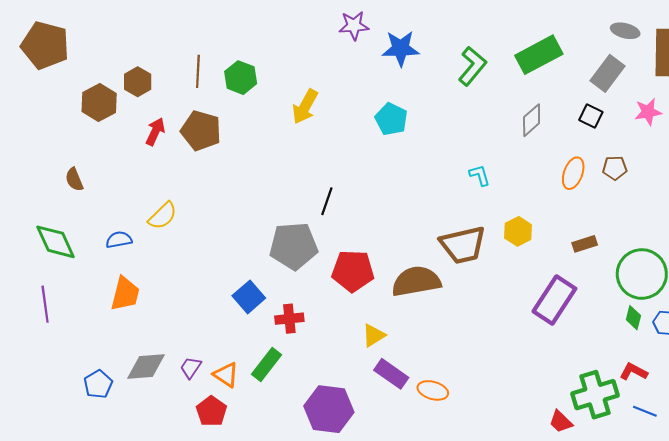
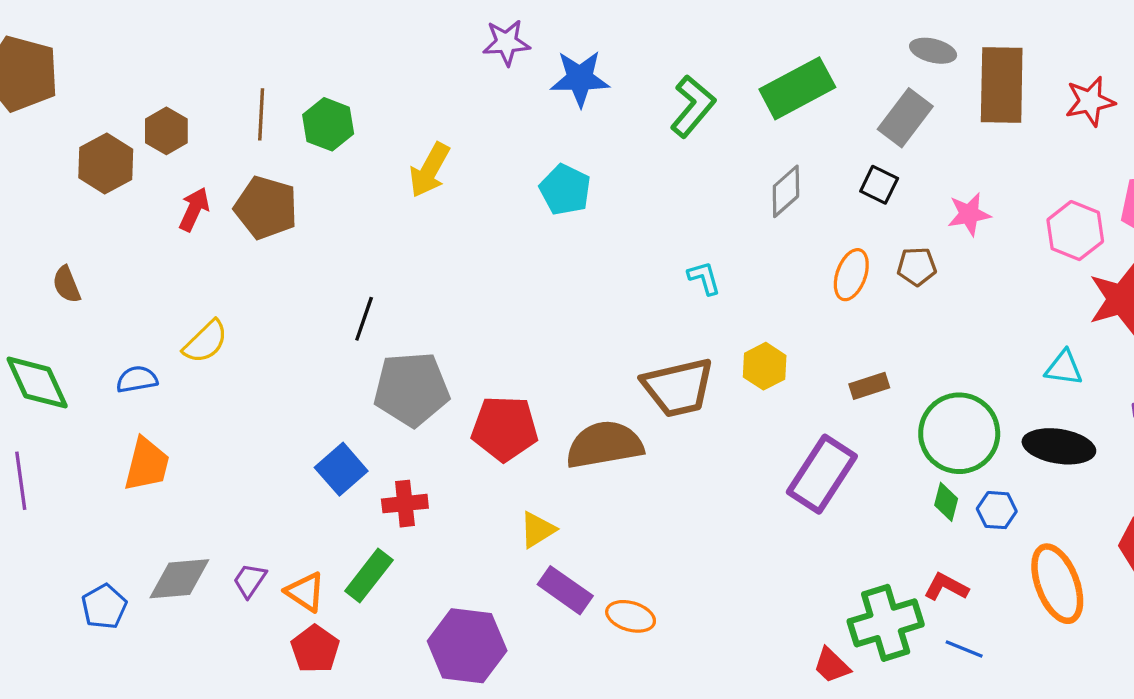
pink star: (648, 112) -> (969, 214), moved
black line: (327, 201) -> (364, 319), moved
red pentagon: (211, 411) -> (315, 649), moved

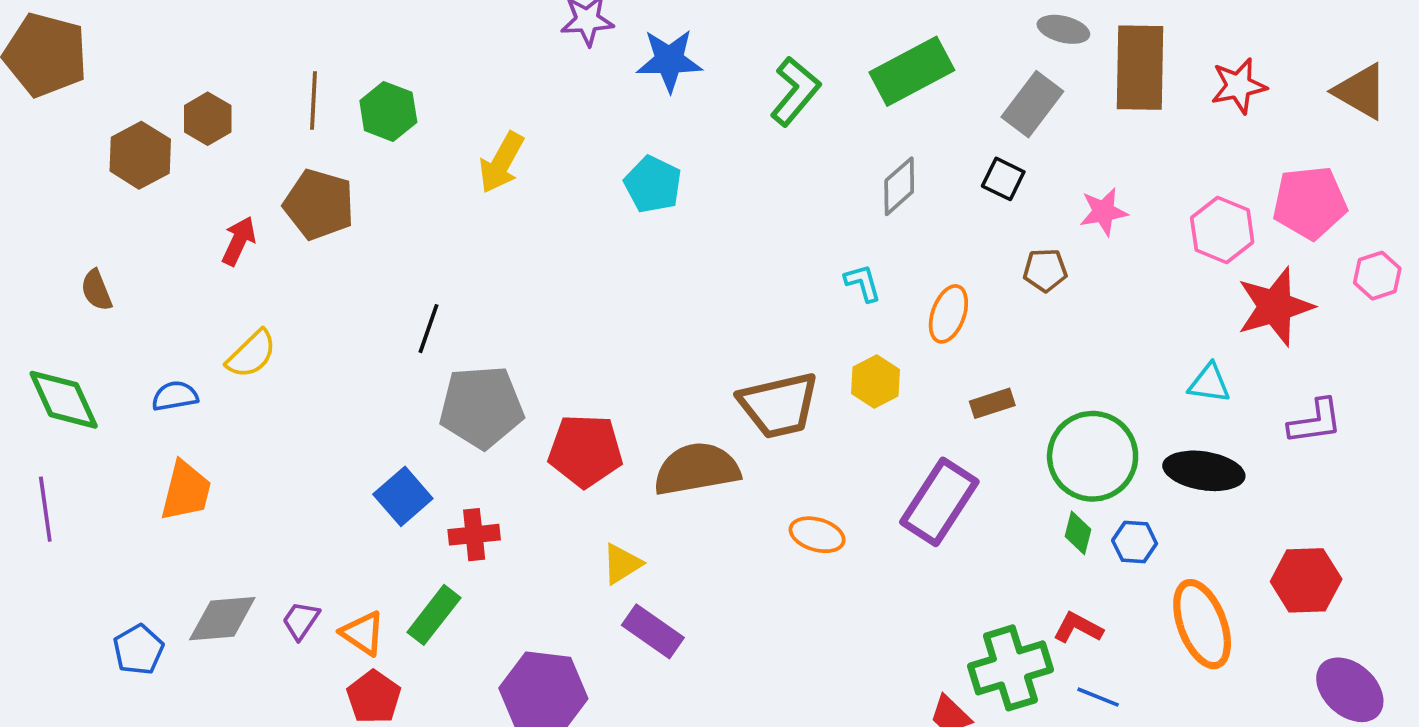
red arrow: (194, 209) -> (239, 241), moved
orange ellipse: (851, 275) -> (948, 314), moved
cyan L-shape: (704, 278) -> (863, 283), moved
orange ellipse: (631, 616) -> (817, 535), moved

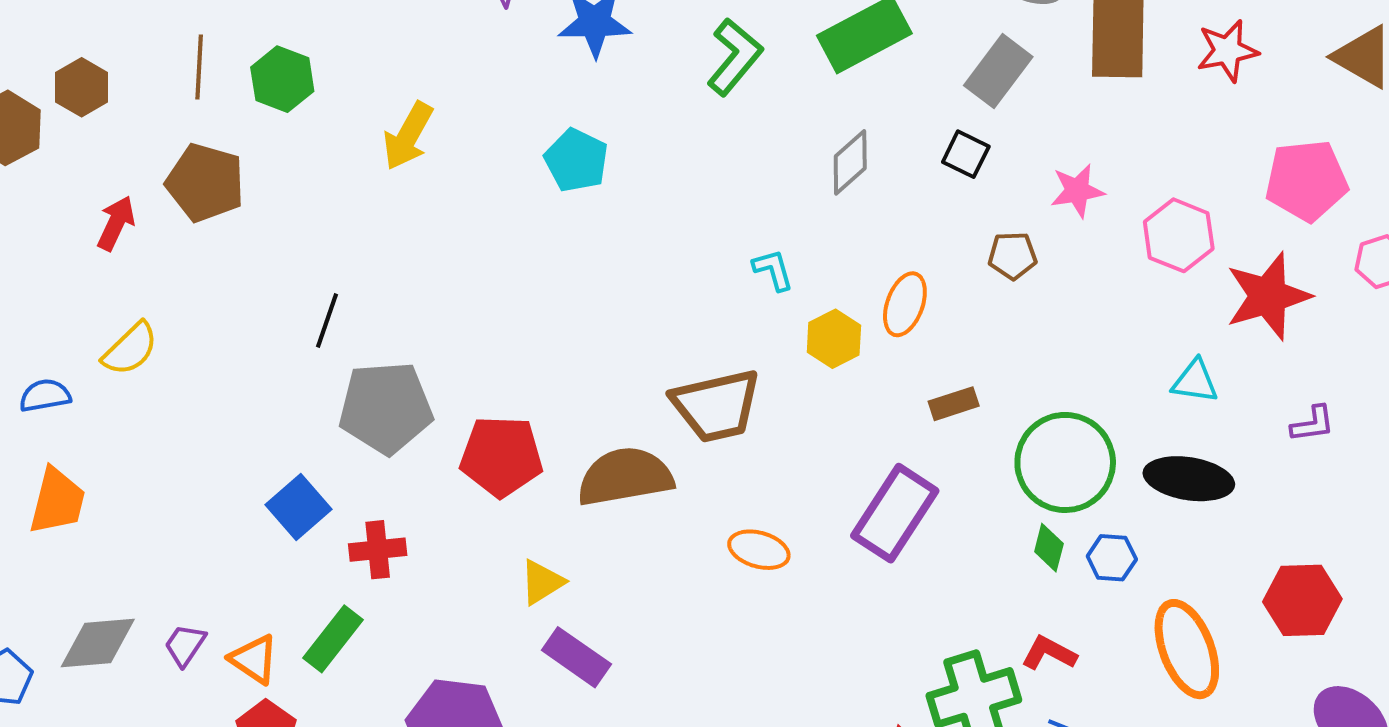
pink hexagon: (1222, 230) -> (1179, 235), moved
cyan L-shape: (863, 283) -> (773, 270), moved
yellow hexagon: (875, 381) -> (834, 339), moved
purple L-shape: (1315, 422) -> (1313, 424), size x0.7

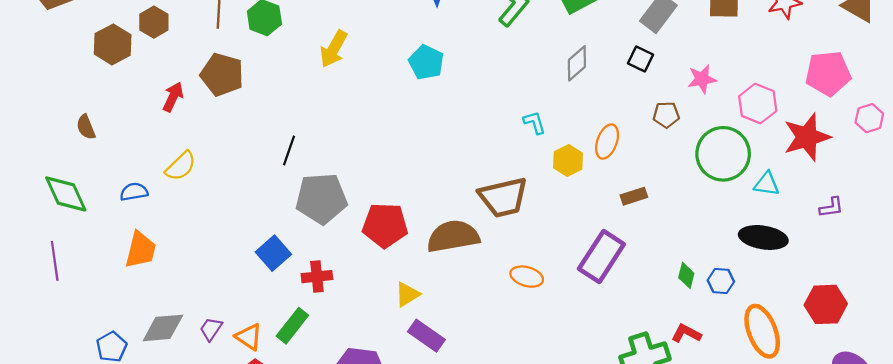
green circle: (1065, 462) -> (723, 154), moved

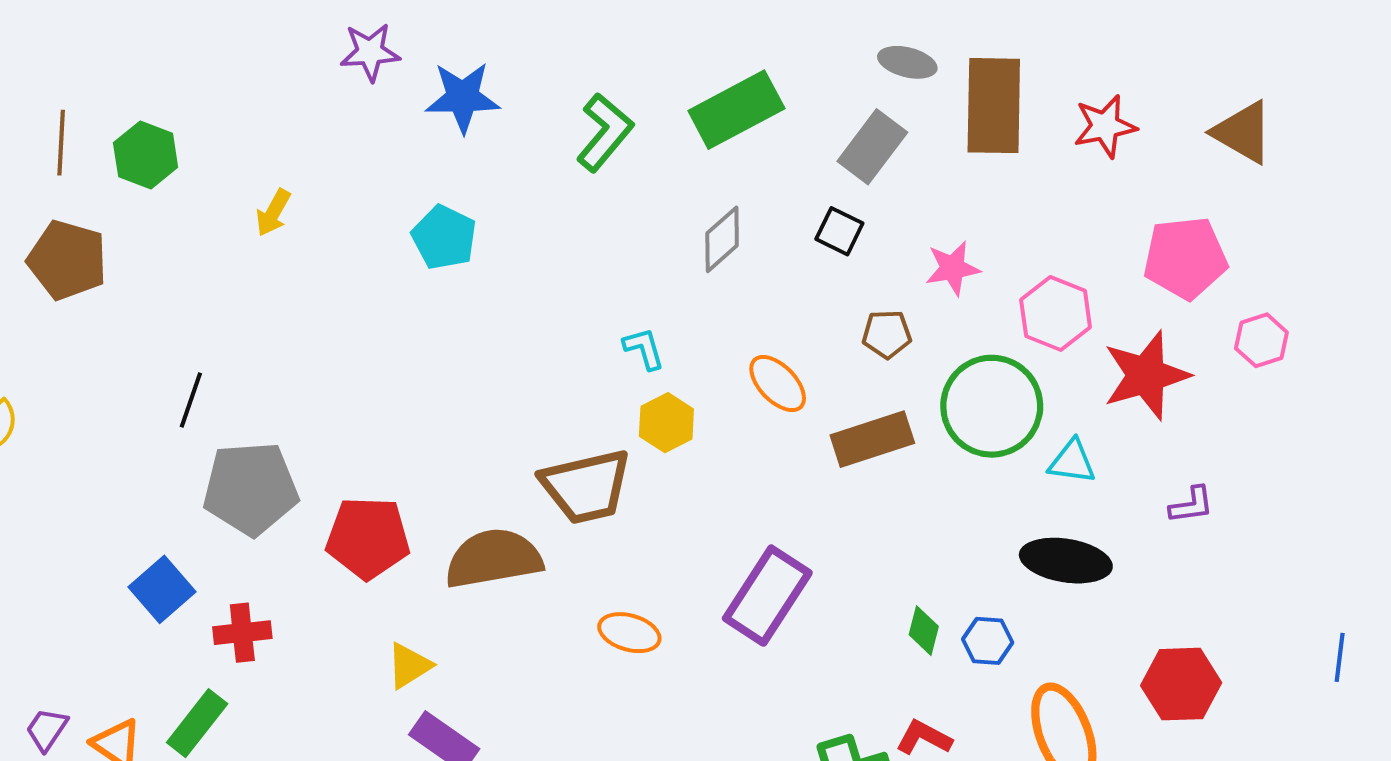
yellow arrow: (334, 49) -> (273, 213), size x0.7
orange ellipse: (607, 142) -> (778, 384), turned -64
yellow hexagon: (568, 160) -> (666, 423), moved
brown rectangle: (634, 196) -> (872, 439), moved, size x1.6

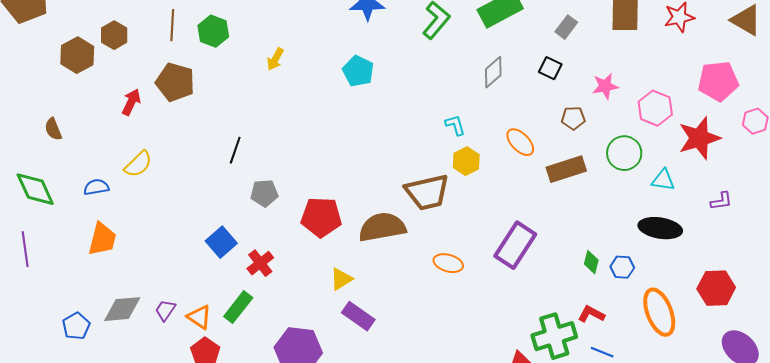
gray rectangle: (872, 147) -> (566, 27), size x0.7
green circle: (992, 406) -> (624, 153), size x0.7
gray pentagon: (251, 489) -> (264, 193), size x0.6
red cross: (242, 633) -> (260, 263), turned -32

